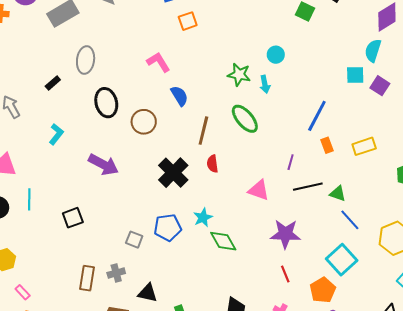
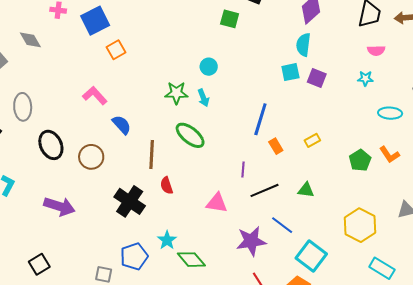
yellow rectangle: (364, 146) -> (312, 140), size x0.7
green triangle: (338, 194) -> (306, 190), moved
blue line: (350, 220) -> (282, 225), moved

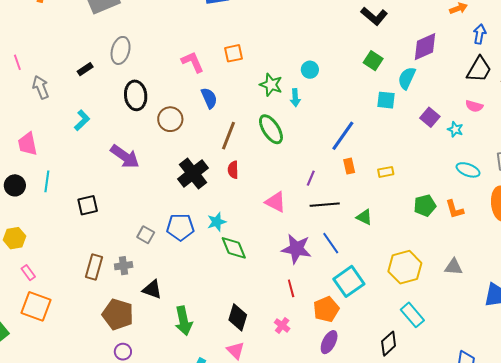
green square: (230, 19) -> (373, 61), moved
orange square: (116, 50) -> (234, 53), moved
purple square: (317, 78) -> (430, 117), moved

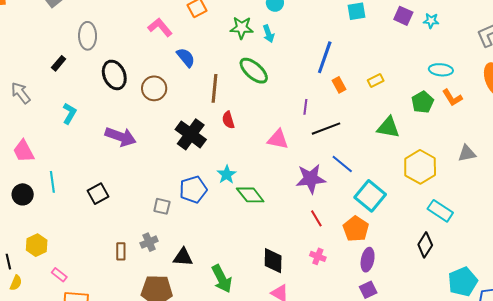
cyan ellipse: (468, 170) -> (441, 70), moved
green triangle: (364, 217) -> (388, 127), moved, size x1.4
brown rectangle: (94, 267) -> (121, 251), size x0.7

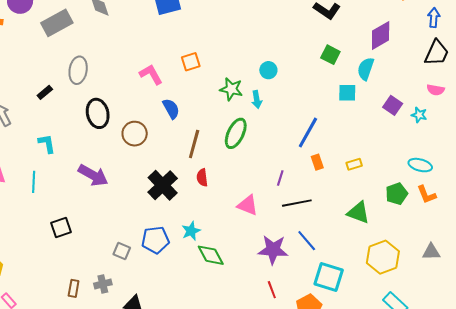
green ellipse: (254, 71) -> (236, 133), turned 64
cyan L-shape: (69, 113) -> (47, 144), turned -50
cyan line: (52, 182) -> (34, 182), moved
cyan square: (370, 196) -> (329, 277), turned -32

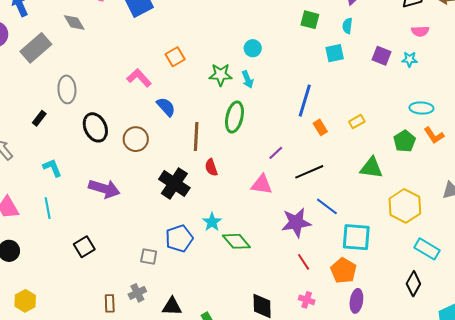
cyan semicircle: (366, 69) -> (347, 26), size x0.7
purple line: (280, 178) -> (276, 153), moved, turned 42

